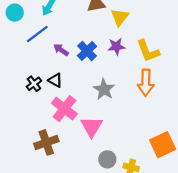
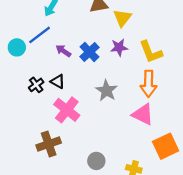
cyan circle: (15, 13) -> (17, 47), moved
pink triangle: (92, 127) -> (143, 114), moved, turned -35
gray circle: (107, 159) -> (96, 161), moved

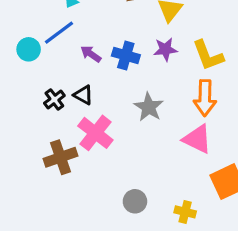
blue cross: (90, 52) -> (126, 55), turned -30
brown cross: (49, 144) -> (61, 157), moved

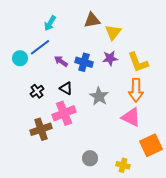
black triangle: (83, 95) -> (66, 88), moved
pink cross: (95, 133) -> (64, 113), turned 30

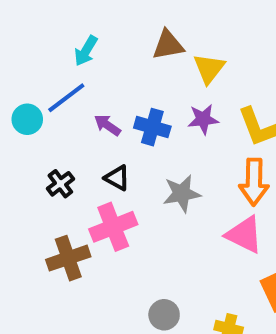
gray star: (99, 96) -> (182, 194), turned 30

